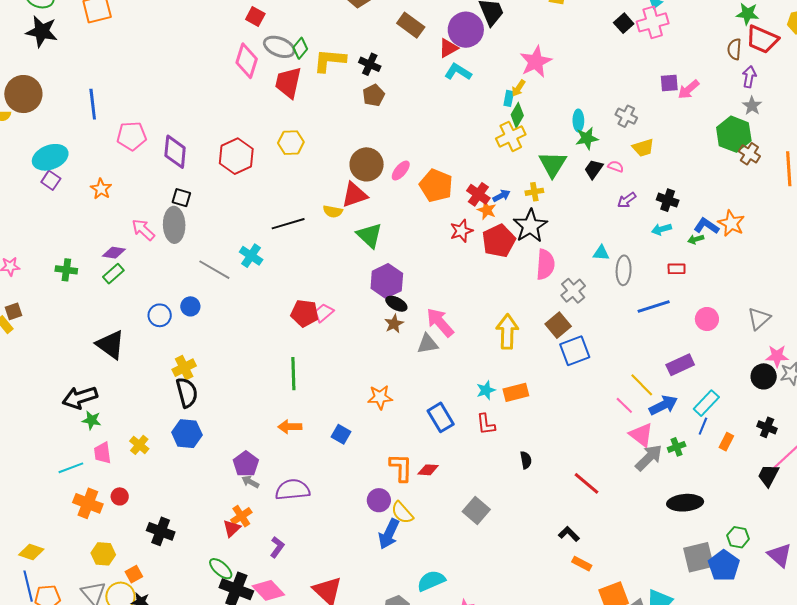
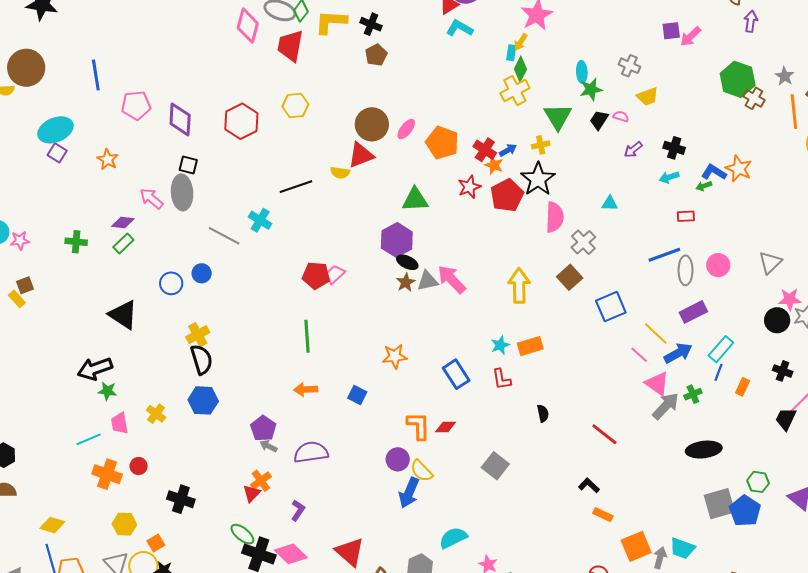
gray star: (752, 106) -> (785, 76), moved
green triangle: (369, 235) -> (415, 200), moved, turned -44
gray ellipse: (624, 270) -> (686, 270), moved
gray triangle: (428, 344) -> (428, 281), moved
blue square: (575, 351) -> (611, 307), moved

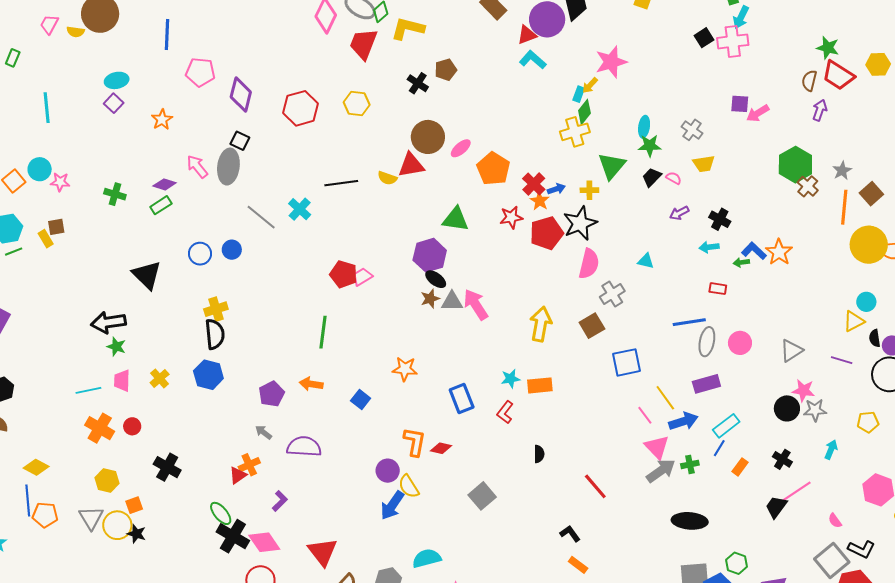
black cross: (371, 24) -> (418, 83), moved
cyan ellipse: (55, 130) -> (117, 80), size x0.7
red L-shape: (501, 379) -> (505, 412), turned 35
purple pentagon: (263, 428) -> (272, 394), moved

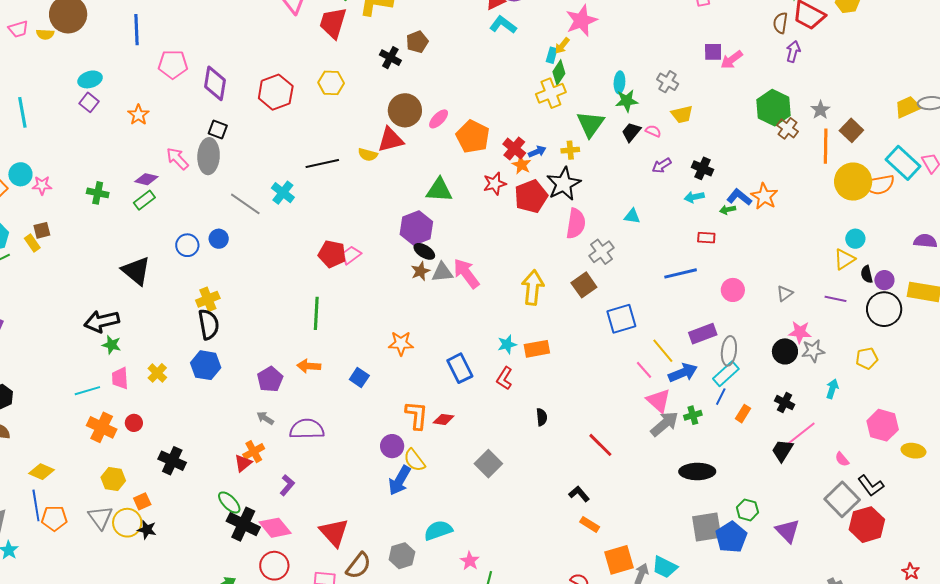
pink trapezoid: (49, 24) -> (18, 29), turned -130
gray ellipse: (707, 342) -> (729, 351), moved
gray triangle: (791, 351) -> (785, 293), size x0.7
black L-shape: (861, 549) -> (871, 486), turned 32

